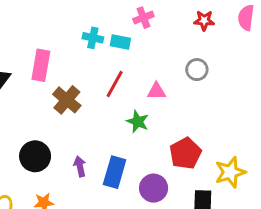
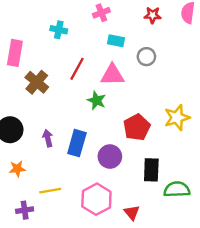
cyan rectangle: (120, 42) -> (116, 41), moved
pink triangle: (156, 91) -> (112, 75), size x1.5
yellow star: (230, 172) -> (177, 118), moved

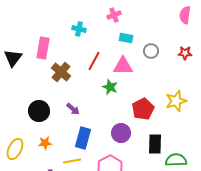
red star: (153, 15) -> (185, 53), moved
purple arrow: (48, 138) -> (73, 109), moved, turned 144
blue rectangle: (77, 143) -> (83, 138), moved

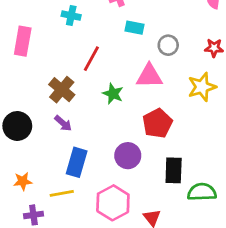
pink triangle: (123, 66) -> (149, 76), moved
brown cross: (61, 72) -> (62, 90), moved
yellow star: (176, 101) -> (202, 87), moved
orange star: (45, 143) -> (23, 181), moved

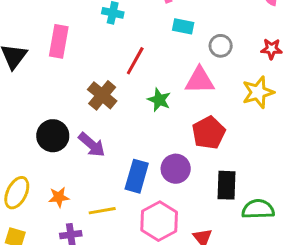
purple arrow: (63, 123) -> (92, 145), moved, size x1.4
blue rectangle: (77, 162) -> (137, 176), moved

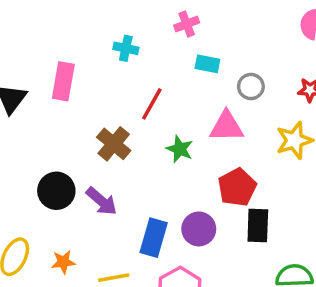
black rectangle: (227, 185) -> (258, 225), moved

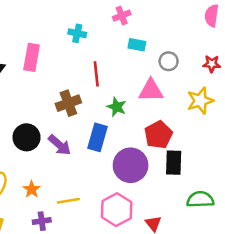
red line: (152, 104) -> (96, 74), turned -35
brown cross: (114, 144) -> (68, 103), turned 30
purple circle: (199, 229) -> (131, 165), size x1.4
blue rectangle: (154, 238) -> (98, 137), moved
orange star: (63, 262) -> (32, 189), turned -30

